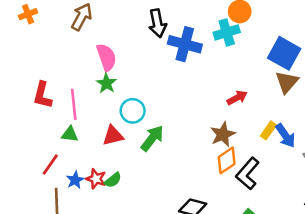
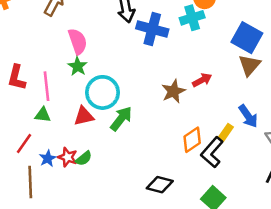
cyan circle: (133, 111) -> (102, 92), size x1.4
yellow rectangle: (268, 130) -> (226, 132), moved
brown star: (223, 134) -> (173, 91), moved

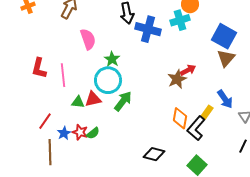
green star: (78, 66) -> (112, 59), moved
brown star: (173, 91) -> (177, 79), moved
green triangle: (43, 115) -> (78, 102), moved
orange diamond: (192, 140) -> (180, 118), turned -45

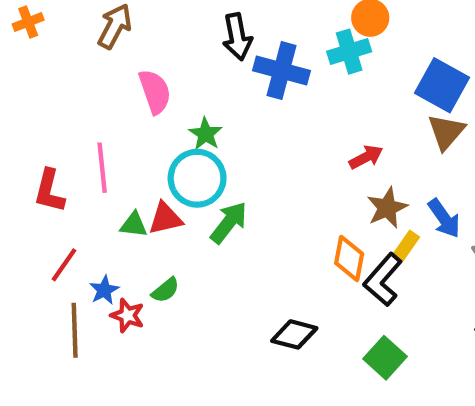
red L-shape: (39, 68) -> (49, 191), moved
brown star: (177, 79) -> (387, 208), moved
red star: (80, 132) -> (127, 315), moved

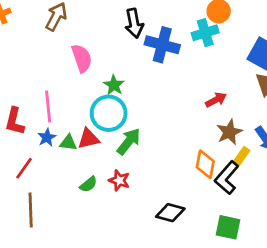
blue star: (104, 290) -> (47, 137), moved
red star: (127, 315) -> (119, 180), moved
green square: (385, 358) -> (228, 227), turned -30

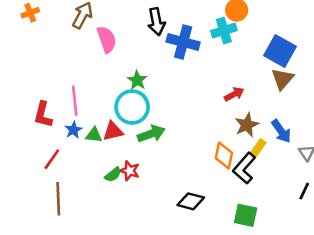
pink semicircle: (82, 58) -> (107, 39), moved
green arrow: (129, 141) -> (151, 134), turned 32
red star: (119, 180) -> (130, 171), moved

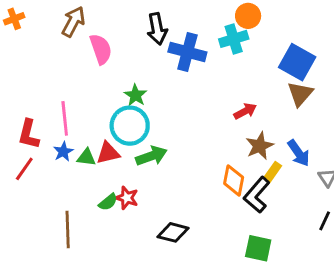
red line: (52, 159) -> (24, 169), moved
brown line: (58, 199) -> (68, 230), moved
black diamond: (191, 201) -> (173, 232), moved

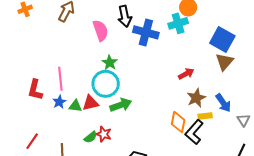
pink semicircle: (101, 49) -> (101, 30), moved
red line: (24, 169) -> (32, 141), moved
yellow rectangle: (273, 172) -> (205, 116), turned 48

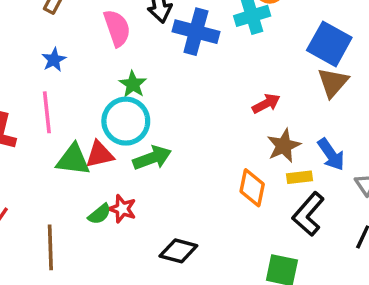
blue star: (59, 102) -> (54, 60), moved
green triangle: (75, 106) -> (73, 160), size x1.5
black L-shape: (194, 132) -> (308, 214), moved

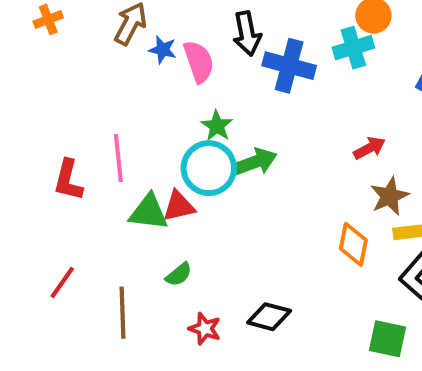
blue star: (54, 60) -> (163, 50), moved, turned -30
green arrow: (152, 158) -> (255, 162), moved
red star: (122, 209) -> (205, 329), moved

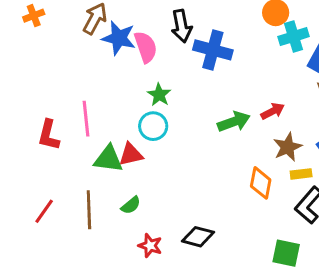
cyan cross: (353, 48) -> (294, 37), moved
blue star: (163, 50) -> (119, 38), size x1.6
green arrow: (255, 162) -> (234, 122), moved
cyan circle: (209, 168) -> (153, 126), size x0.7
brown line: (122, 313) -> (89, 210), moved

